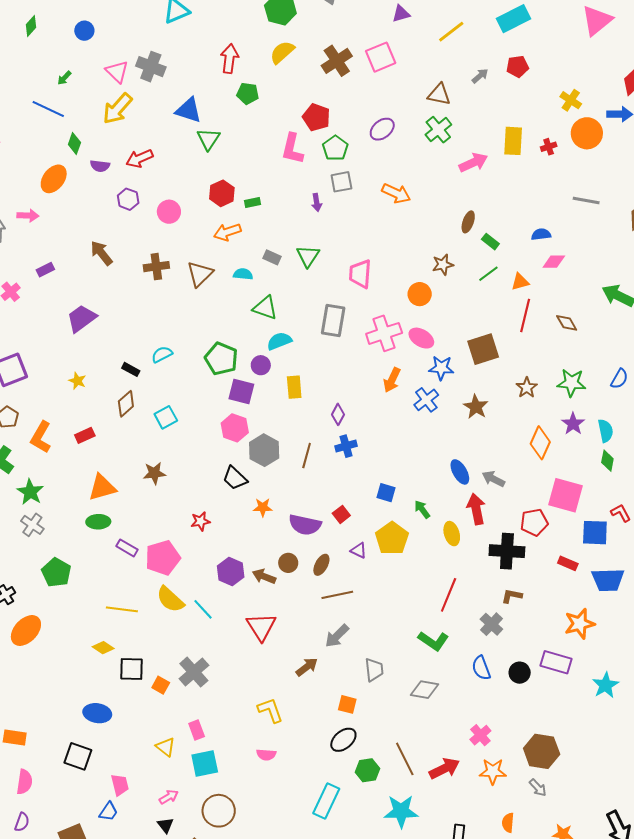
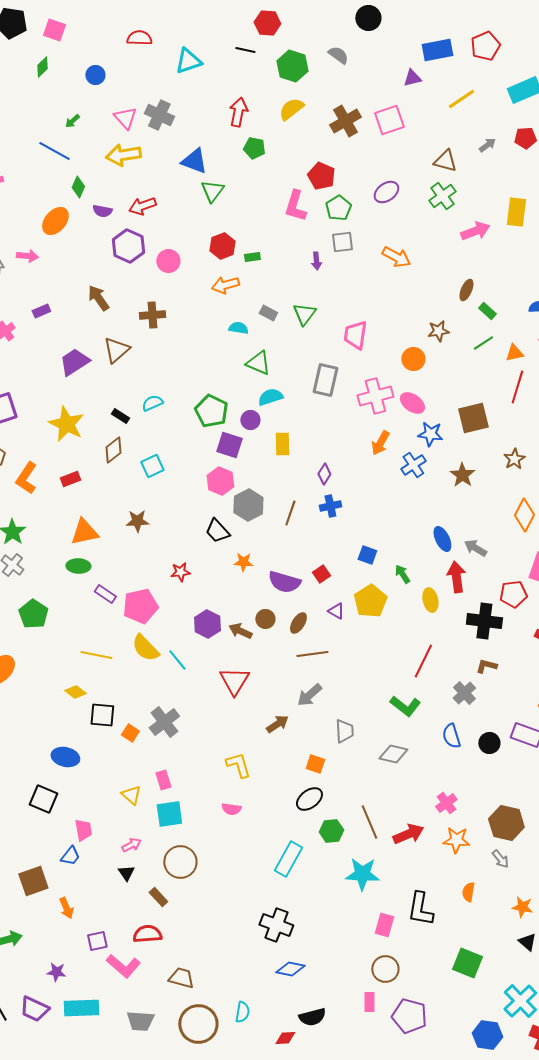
yellow arrow: (117, 109) -> (123, 155), turned 36
purple hexagon: (128, 199) -> (128, 246), size x1.5
brown triangle: (200, 274) -> (116, 350), moved
yellow star: (77, 381) -> (66, 424), size x2.0

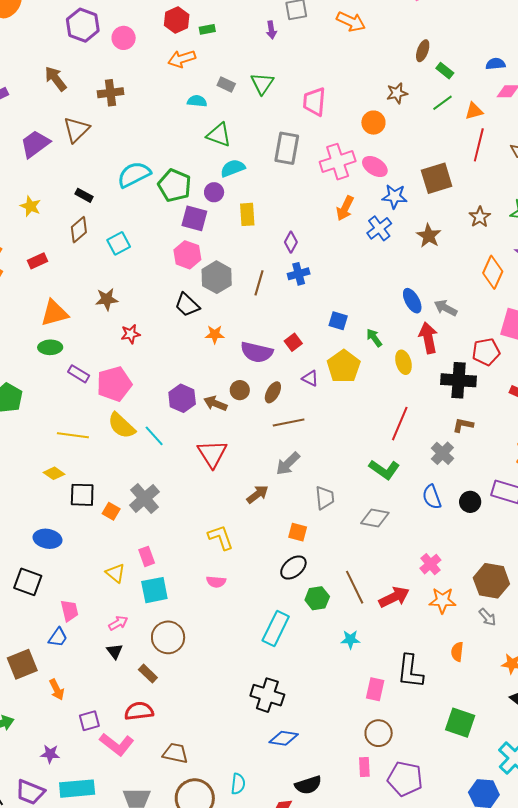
cyan semicircle: (152, 403) -> (134, 175), moved, size x1.6
yellow star: (66, 424) -> (31, 206), size x0.6
red star: (180, 572) -> (131, 334), moved
cyan star: (362, 874) -> (350, 640), size x0.6

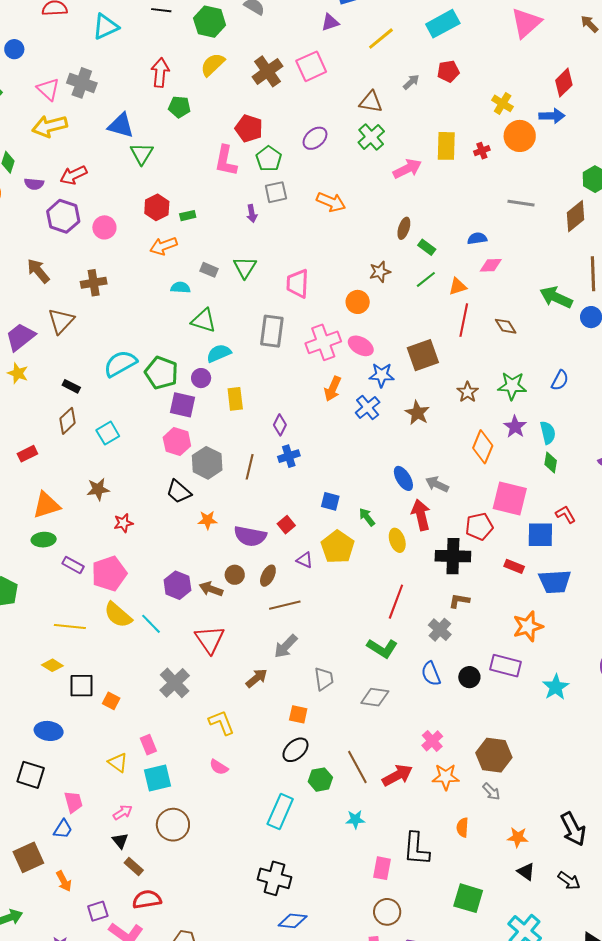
yellow star: (31, 206) -> (18, 373), moved
gray cross: (144, 498) -> (175, 683), moved
pink semicircle: (216, 582) -> (219, 767), turned 30
brown rectangle: (148, 674) -> (134, 867), moved

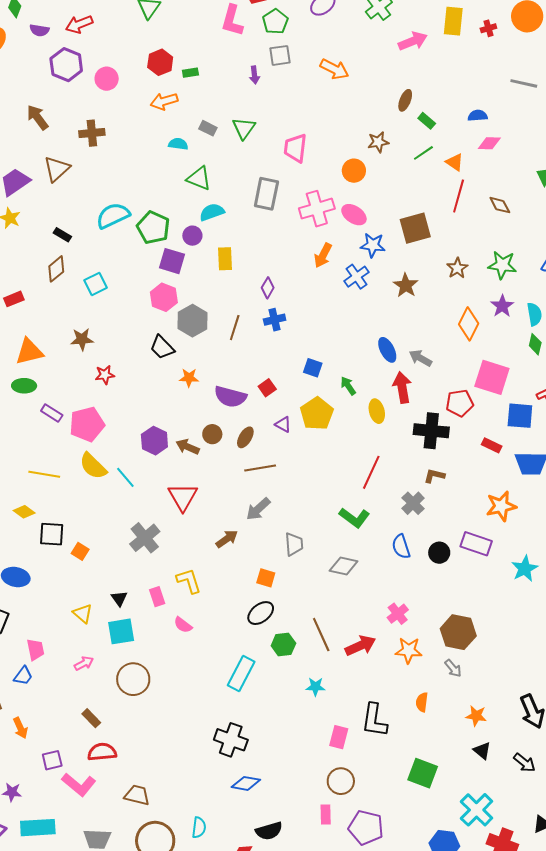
orange triangle: (458, 286) -> (455, 162), turned 48
pink rectangle: (148, 745) -> (157, 597), moved
black triangle: (120, 841) -> (119, 598), moved

